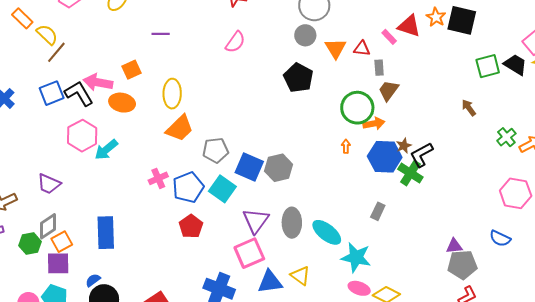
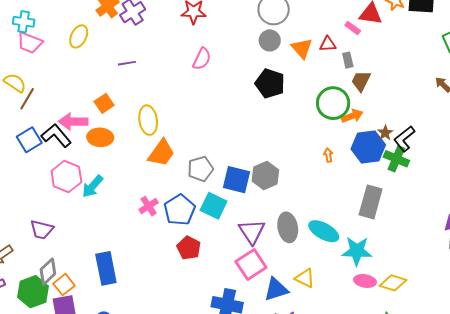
orange arrow: (346, 146) -> (328, 155), moved
gray rectangle: (378, 211) -> (371, 202), size x1.8
green hexagon: (30, 244) -> (33, 292), size x1.4

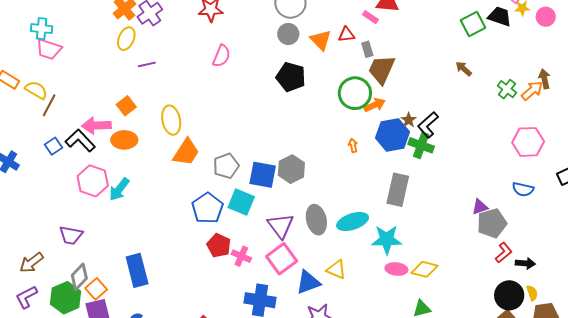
yellow ellipse: (79, 36) -> (126, 39), moved
brown trapezoid: (361, 81) -> (382, 70), size x1.4
blue square: (29, 140) -> (54, 146), size x0.7
pink cross: (149, 206) -> (241, 256), moved, turned -30
cyan ellipse: (324, 231) -> (353, 222), turned -44

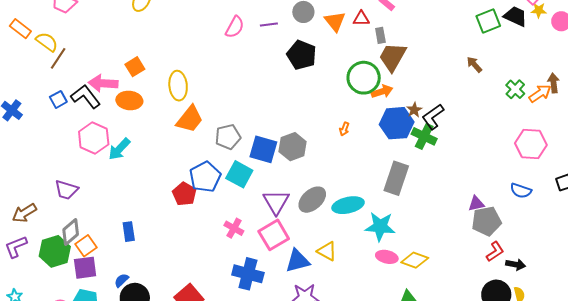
purple line: (147, 64) -> (269, 24), moved
orange arrow: (353, 145) -> (344, 129), moved, turned -152
gray ellipse: (316, 220) -> (312, 200), turned 56
red pentagon: (219, 245) -> (184, 194), moved
blue rectangle: (137, 270) -> (129, 232), size x0.6

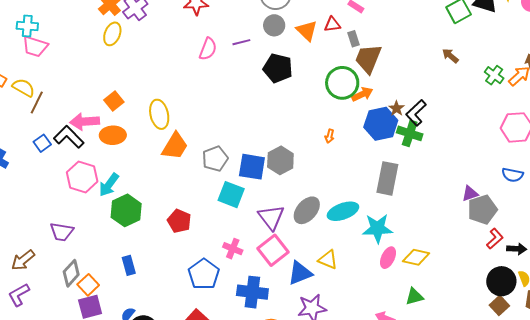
blue pentagon: (205, 177) -> (204, 274), moved
green hexagon: (55, 251) -> (126, 210), moved
pink ellipse: (387, 257) -> (388, 258), turned -70

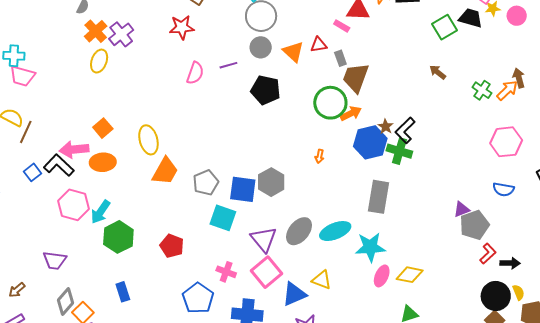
brown arrow: (23, 260) -> (17, 290), size x0.7

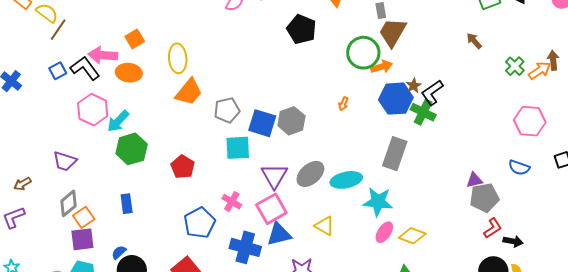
cyan square: (223, 218) -> (238, 148), turned -32
blue triangle: (294, 294) -> (279, 234), moved

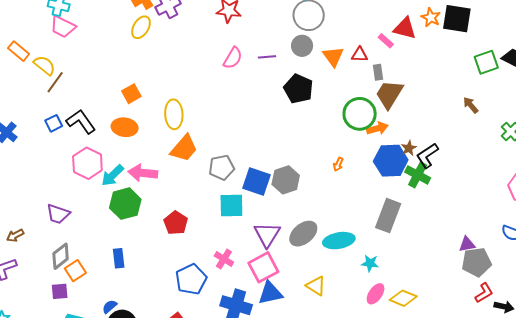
pink arrow: (103, 55) -> (143, 173), moved
cyan star: (378, 202) -> (370, 263), size x0.6
purple square: (82, 239) -> (60, 291), moved, size x0.7

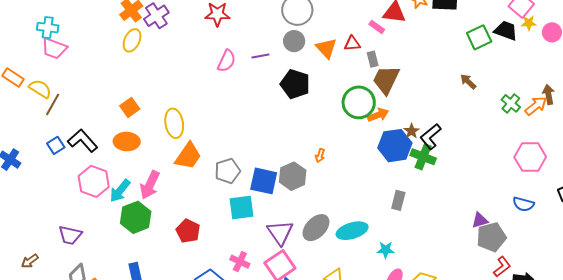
orange arrow: (338, 164) -> (320, 155), moved
pink arrow: (143, 173) -> (150, 185), turned -64
gray rectangle: (388, 216) -> (398, 200), size x0.6

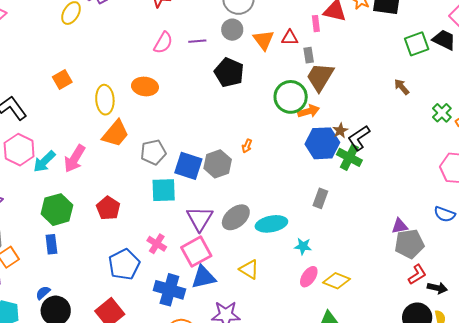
pink rectangle: (377, 27) -> (316, 24), turned 42
orange ellipse: (127, 142) -> (145, 86), moved
green hexagon: (136, 217) -> (57, 210), moved

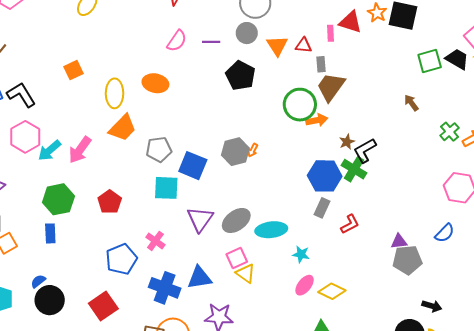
blue hexagon: (322, 143) -> (325, 176), moved
gray hexagon: (218, 164) -> (235, 152), moved
blue semicircle: (445, 214) -> (445, 233), turned -70
pink square: (196, 252) -> (237, 258), moved, size x0.7
red L-shape: (417, 274) -> (350, 224), moved

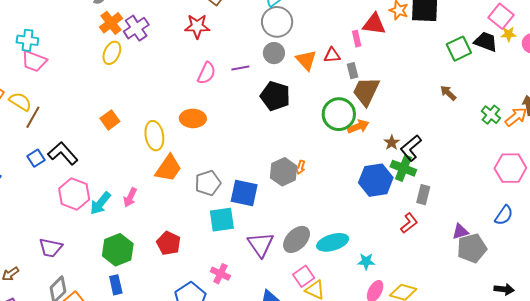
pink arrow: (80, 150) -> (130, 197), size x0.7
gray rectangle: (322, 208) -> (423, 195), moved

